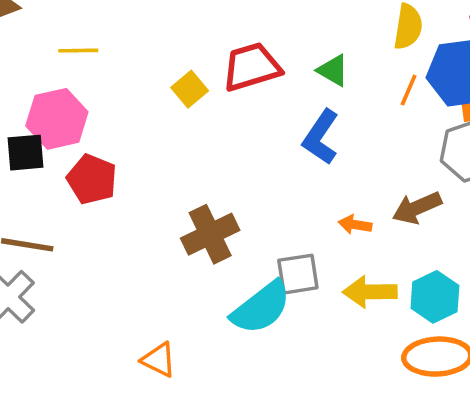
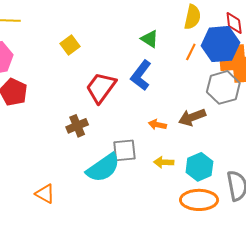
red trapezoid: (252, 67) -> (101, 87), moved, turned -40
brown cross: (210, 234) -> (77, 126), size x0.7
yellow arrow: (370, 292) -> (164, 162), size x0.7

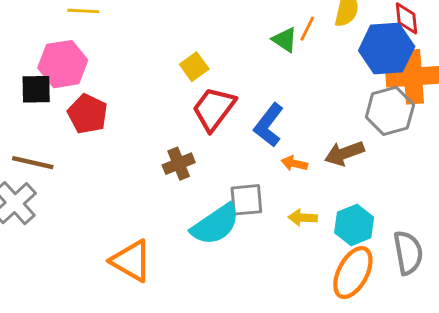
yellow square: (70, 45) -> (194, 67), moved
orange line: (191, 52) -> (307, 29), moved
blue L-shape: (141, 75) -> (269, 125), moved
orange triangle: (45, 194) -> (131, 261), size x1.5
orange ellipse: (199, 200) -> (353, 273), turned -63

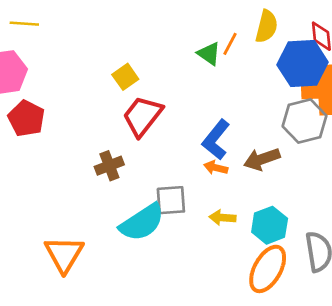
blue L-shape: (269, 125) -> (216, 140), moved
orange triangle: (131, 261) -> (64, 254), turned 30

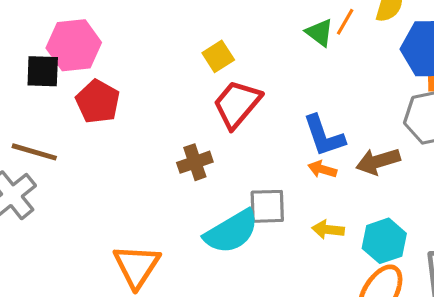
blue L-shape: (216, 140) -> (324, 136), turned -60

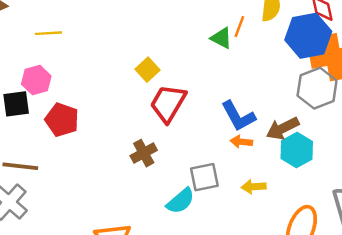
pink hexagon: (74, 45) -> (36, 80), size x0.7
cyan semicircle: (231, 232) -> (181, 201), size x0.7
cyan hexagon: (384, 241) -> (297, 150), moved

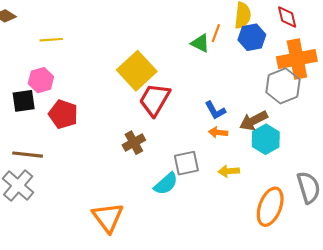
blue hexagon: (308, 36) -> (252, 37), moved, size x0.7
yellow square: (147, 70) -> (137, 71), size x1.8
blue L-shape: (238, 116) -> (215, 110), size x0.7

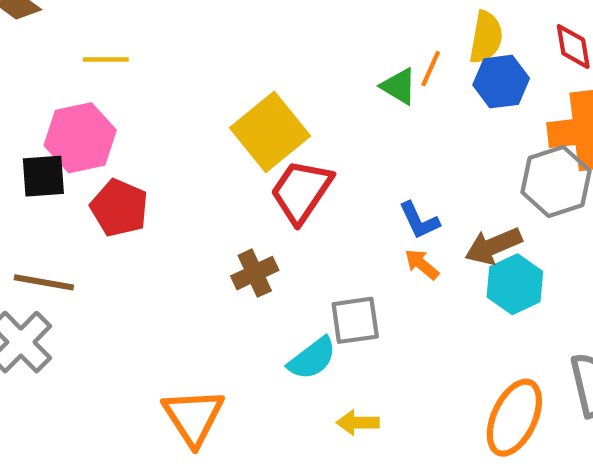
pink hexagon: (41, 80) -> (80, 138), size x1.4
orange arrow: (218, 132) -> (422, 264), turned 30
yellow arrow: (229, 171) -> (358, 423), moved

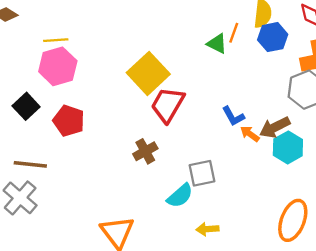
pink hexagon: (80, 138) -> (58, 66), moved
black square: (43, 176) -> (26, 106), turned -35
orange arrow: (422, 264) -> (250, 134), moved

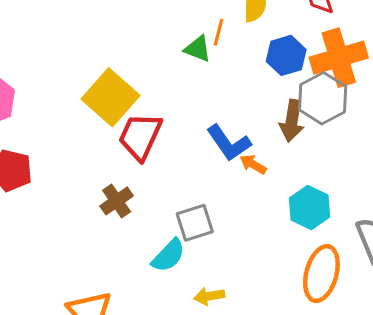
blue hexagon: (273, 37) -> (286, 55), moved
blue L-shape: (233, 116) -> (229, 143), size x1.4
brown arrow: (275, 127) -> (292, 121), moved, turned -48
cyan hexagon: (288, 147) -> (310, 207), moved

